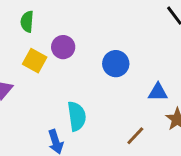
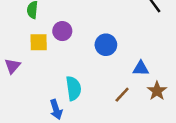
yellow square: (35, 61) -> (39, 42), turned -30
brown line: (135, 136) -> (122, 95), moved

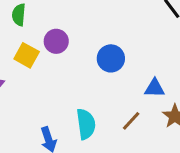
yellow square: (39, 42) -> (27, 55), turned 30
cyan semicircle: (74, 88) -> (86, 124), moved

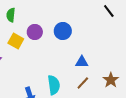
blue circle: (111, 58) -> (63, 31), moved
blue triangle: (155, 88) -> (82, 62), moved

